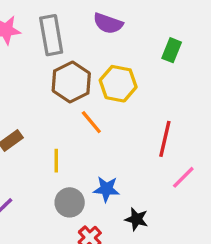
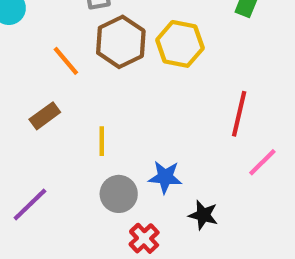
orange line: (91, 122) -> (66, 61), moved

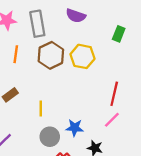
orange line: (66, 61) -> (16, 54), moved, turned 48
pink line: (262, 162) -> (112, 120), moved

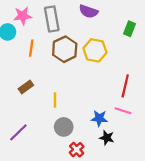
pink line: (112, 120) -> (123, 111), turned 63
blue star: (75, 128) -> (99, 118), moved

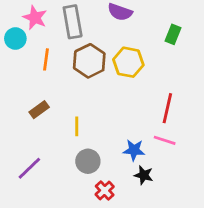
pink star: (23, 16) -> (35, 18), turned 30

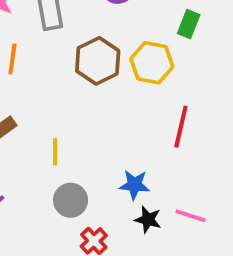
brown hexagon: (89, 61) -> (98, 61), moved
yellow hexagon: (128, 62) -> (152, 63), moved
pink line: (165, 140) -> (191, 216), moved

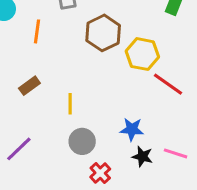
yellow hexagon: (152, 63) -> (142, 54), moved
red line: (181, 127) -> (168, 84), turned -68

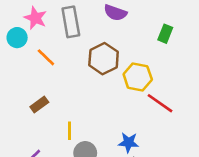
orange line: (37, 31) -> (46, 57), turned -54
yellow line: (70, 104) -> (69, 131), moved

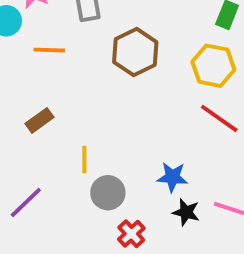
orange line: (46, 57) -> (49, 50), turned -42
yellow hexagon: (138, 77) -> (213, 66), moved

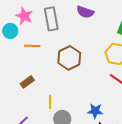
brown hexagon: (135, 52) -> (69, 58), moved

